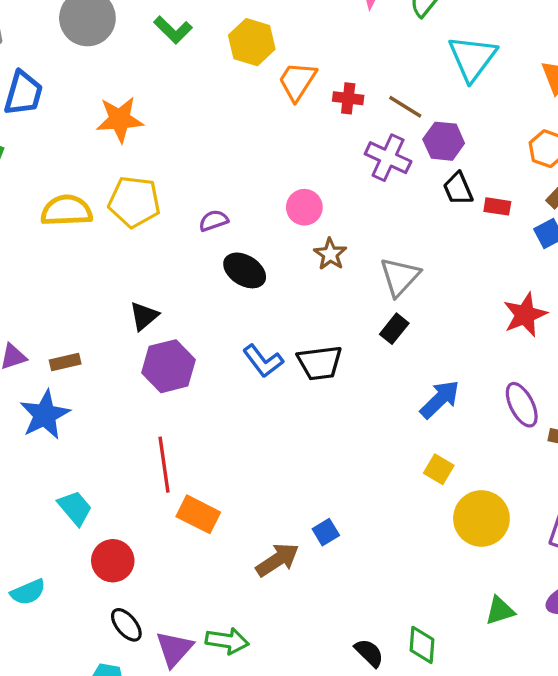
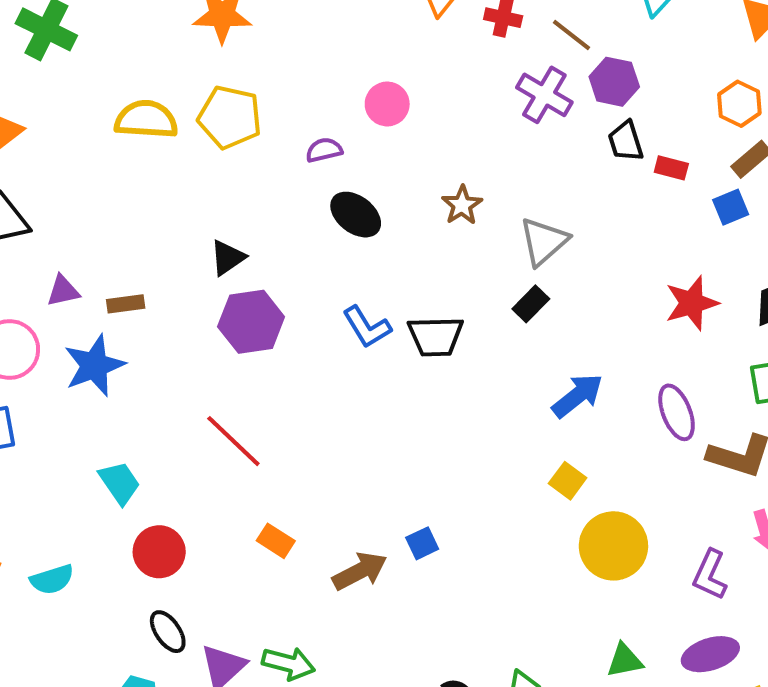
pink circle: (304, 207) -> (387, 104), moved
red line: (164, 465) -> (233, 441), turned -44
orange rectangle: (198, 514) -> (276, 541), moved, size x0.7

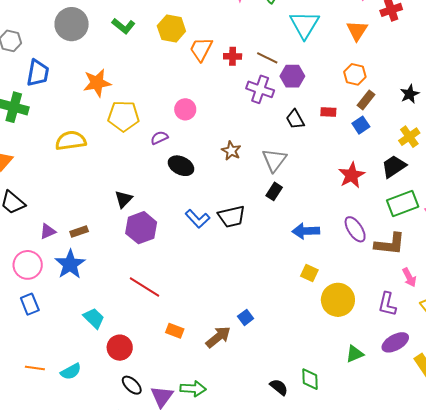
yellow pentagon: (230, 117) -> (124, 116), moved
black trapezoid: (626, 141) -> (295, 119), moved
blue arrow: (578, 396) -> (306, 231), turned -132

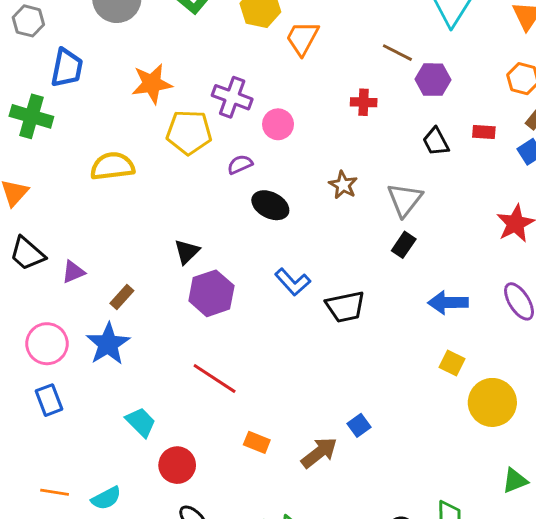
red cross: (233, 56) -> (364, 102), moved
purple cross: (260, 89) -> (232, 97), moved
black trapezoid: (232, 216) -> (345, 307), moved
purple triangle: (48, 231) -> (73, 272), moved
brown rectangle: (79, 231) -> (122, 297), turned -30

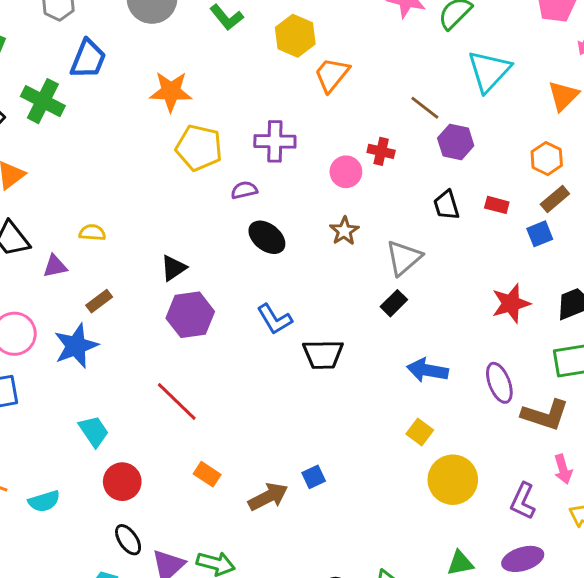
purple cross: (232, 97) -> (275, 141), moved, turned -30
pink circle: (278, 124) -> (346, 172), moved
yellow semicircle: (112, 166) -> (92, 233), moved, size x0.6

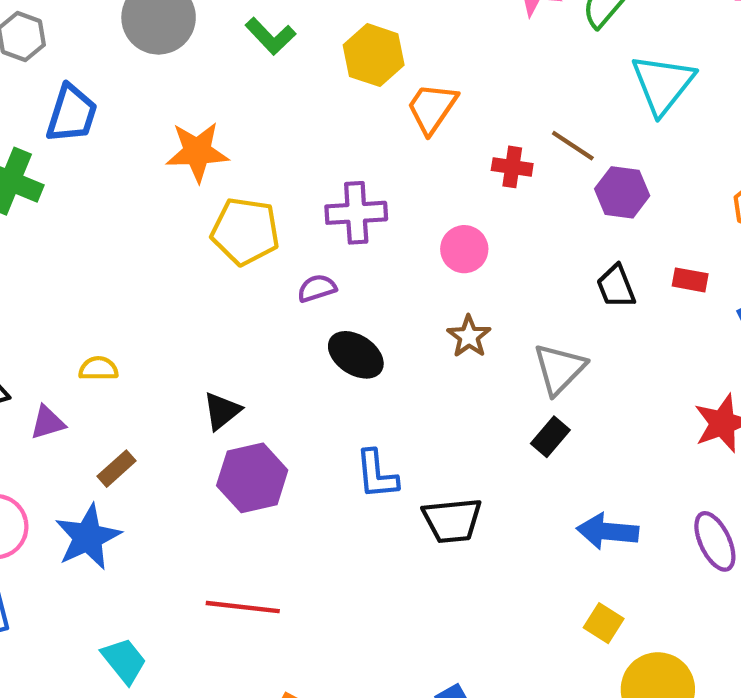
red cross: (381, 151) -> (512, 167), moved
blue L-shape: (274, 319) -> (377, 474), turned 30
red line: (177, 402) -> (243, 607), turned -33

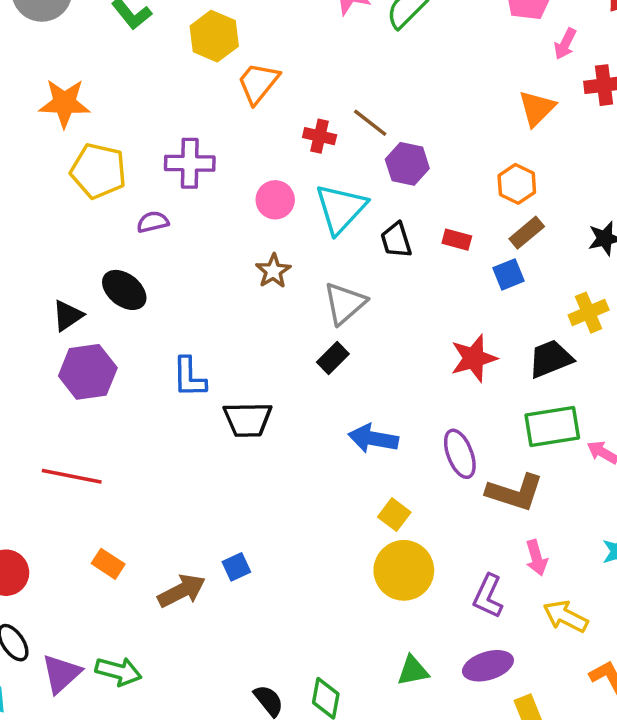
cyan triangle: (663, 84) -> (341, 209), moved
black ellipse: (356, 355) -> (124, 290), moved
yellow square: (604, 623) -> (394, 515), moved

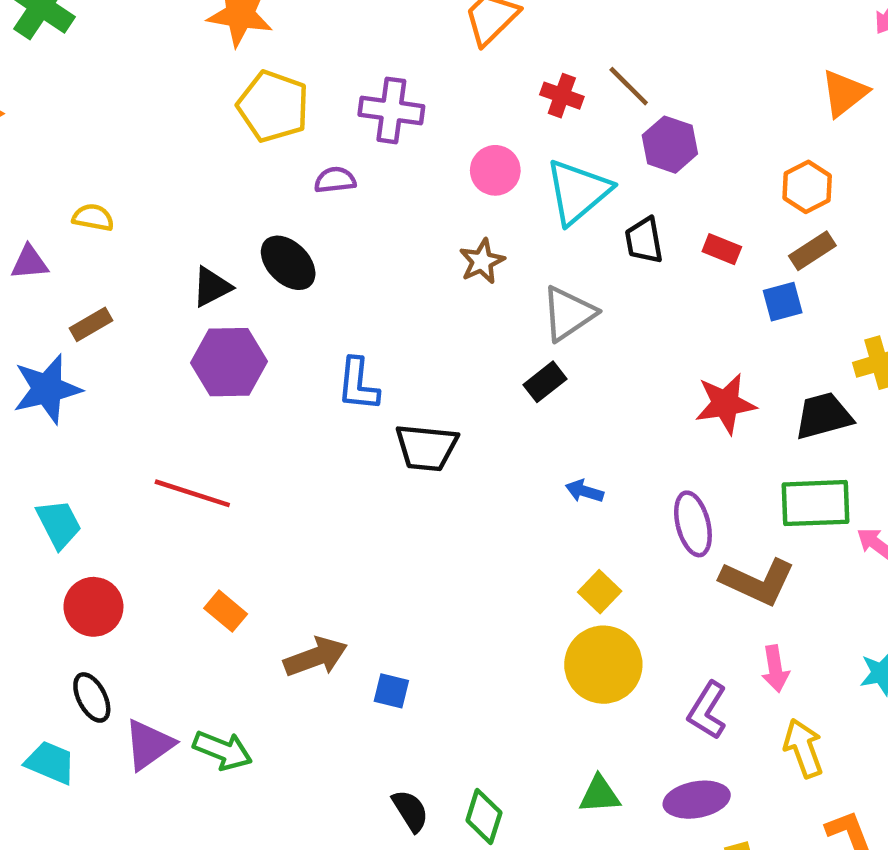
blue arrow: (373, 439) -> (584, 491), size x0.6
blue square: (236, 567) -> (391, 691), moved, turned 32
yellow arrow: (565, 616) -> (803, 748), turned 36

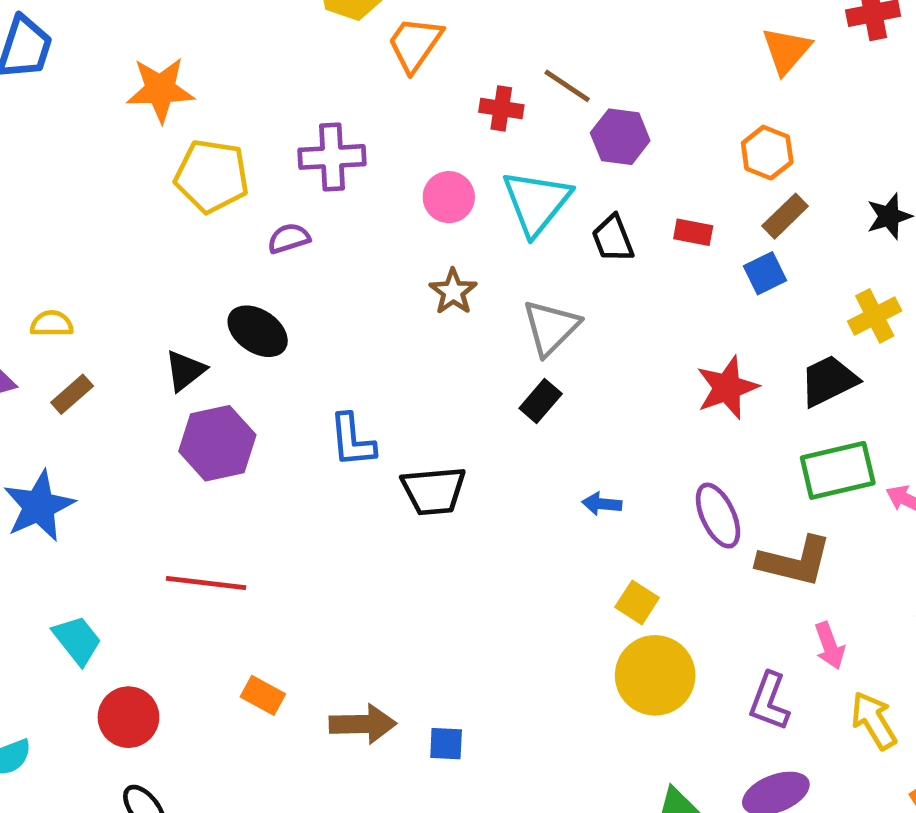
brown rectangle: (91, 324) -> (72, 394), moved
brown arrow: (316, 657) -> (363, 724), turned 30

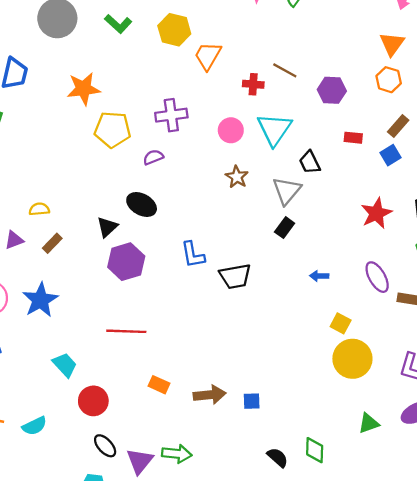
purple hexagon: (620, 137) -> (332, 90), moved
orange hexagon: (767, 153) -> (389, 80), moved
black trapezoid: (613, 239) -> (310, 162), moved

